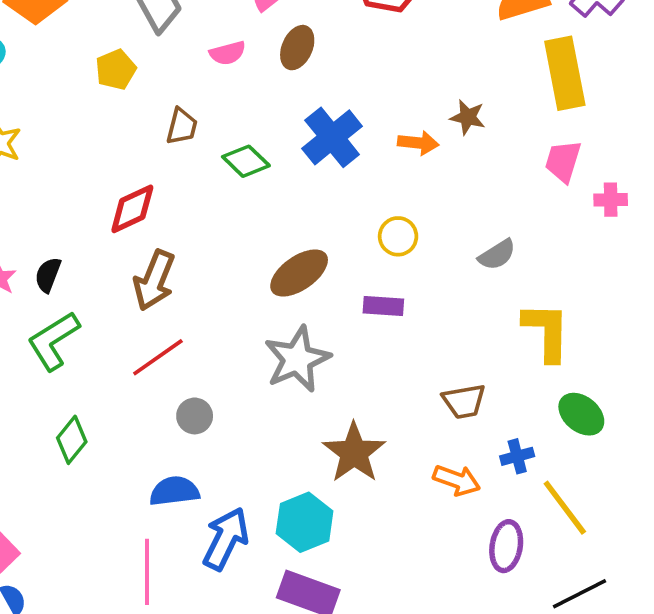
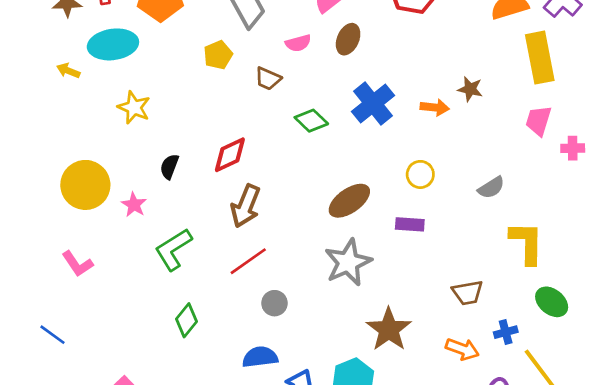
brown trapezoid: (182, 126) -> (268, 79), moved, turned 100
black semicircle: (48, 275) -> (169, 167), moved

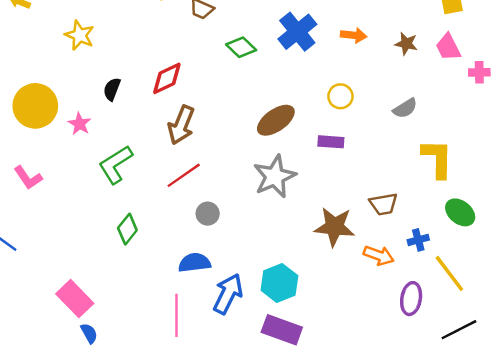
brown star: (470, 89) -> (406, 44), moved
pink trapezoid: (538, 121) -> (448, 47), turned -44
brown star: (389, 329) -> (334, 227), moved, turned -30

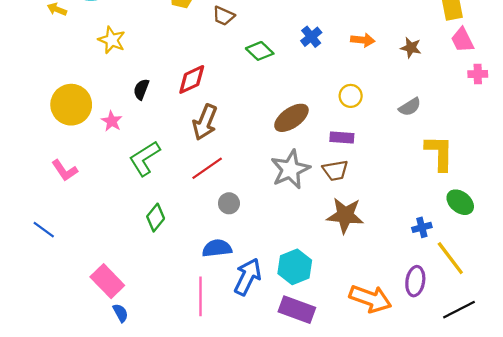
blue cross: (297, 32) -> (311, 37), size x0.6
pink trapezoid: (448, 47) -> (462, 40), moved
brown trapezoid: (384, 204) -> (335, 170), moved
orange arrow: (379, 255) -> (370, 299), moved, size x1.5

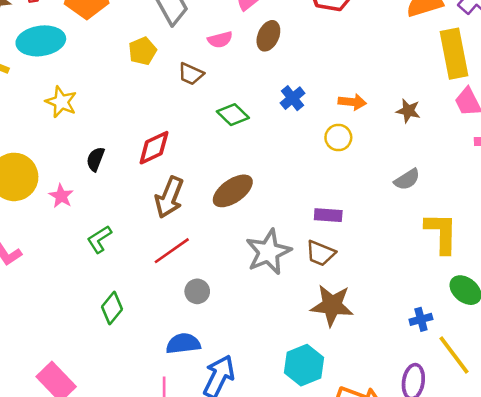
yellow circle: (351, 96) -> (338, 138), moved
brown ellipse: (291, 118) -> (233, 191), moved
green L-shape: (145, 158) -> (99, 239), size x0.7
brown trapezoid: (335, 170) -> (321, 253), turned 32
cyan hexagon: (295, 267) -> (304, 365), moved

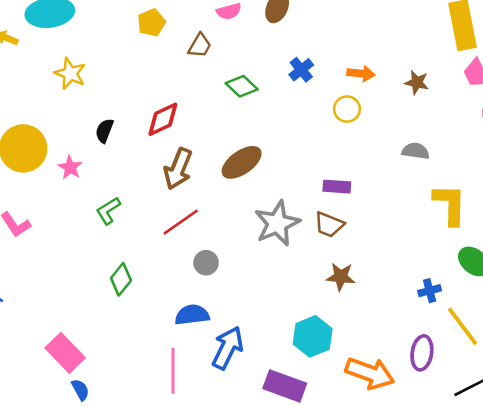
brown trapezoid: (191, 74) -> (200, 46), turned -84
gray semicircle: (407, 179) -> (416, 151), turned -140
brown star: (332, 305) -> (341, 277), size x0.7

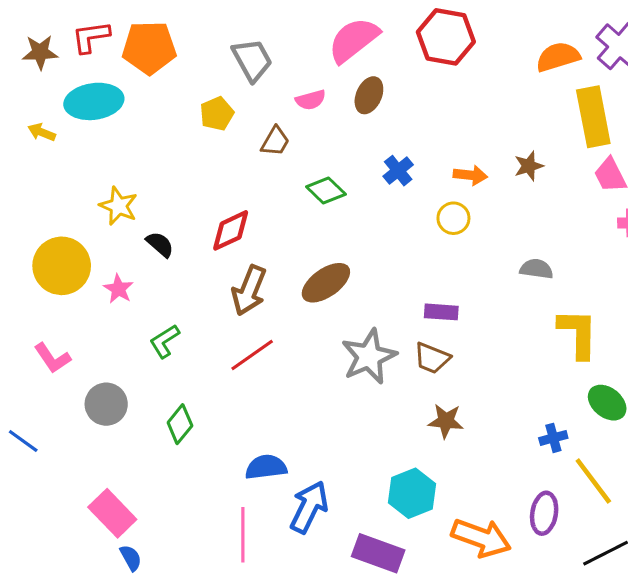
yellow star: (70, 74) -> (118, 206), moved
brown star: (417, 82) -> (529, 166), moved, turned -30
black semicircle: (104, 131) -> (160, 244), turned 110
gray circle: (206, 263) -> (106, 404), moved, size x1.4

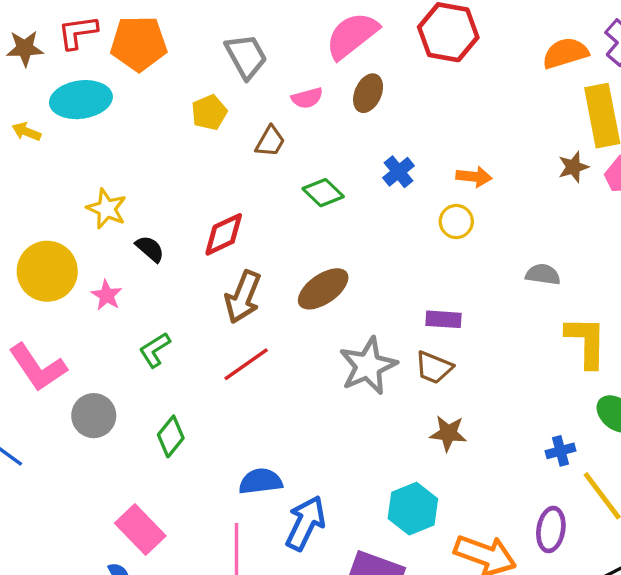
brown star: (529, 166) -> (573, 167), moved
pink L-shape: (52, 358) -> (38, 367), size x1.5
pink rectangle: (112, 513) -> (140, 529), moved

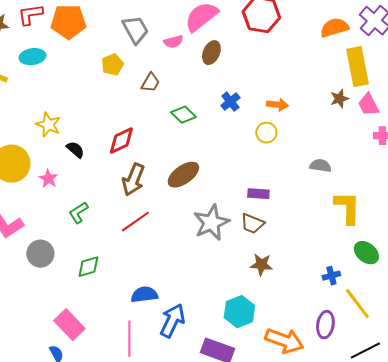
pink semicircle: (307, 98) -> (173, 42), moved
cyan ellipse: (81, 100) -> (32, 57), size x0.7
green diamond: (171, 436) -> (88, 267), turned 35

